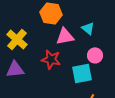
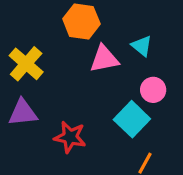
red star: (51, 59) -> (70, 137), moved
cyan square: (82, 73) -> (132, 119), turned -35

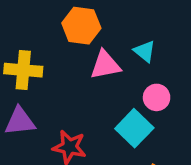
yellow cross: (26, 64) -> (23, 70), turned -36

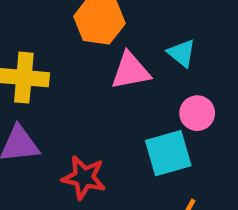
cyan square: (134, 128) -> (168, 153), turned 30

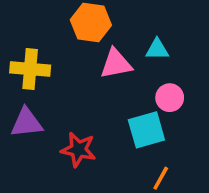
cyan triangle: (182, 53) -> (157, 49), turned -40

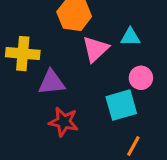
pink triangle: (116, 64) -> (95, 49), turned -32
purple triangle: (27, 123) -> (52, 82), moved

